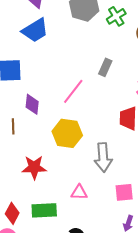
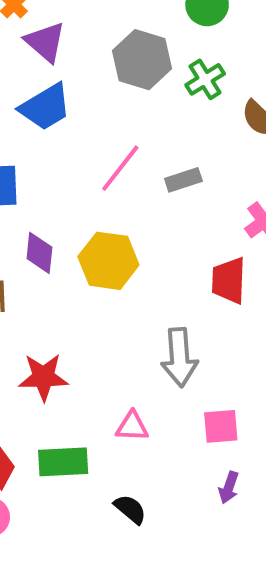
gray rectangle: (105, 67) -> (183, 180), turned 48
pink line: (73, 91) -> (120, 168), moved
yellow hexagon: (67, 133) -> (108, 261), moved

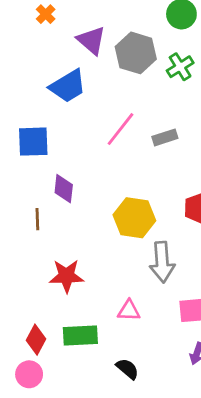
purple triangle: (45, 42) -> (91, 40), moved
yellow hexagon: (108, 261) -> (134, 218), moved

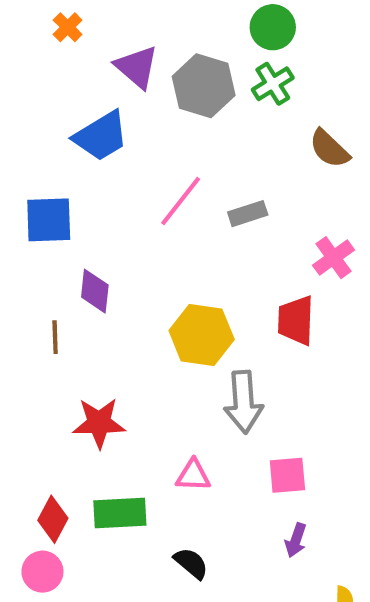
green cross: (180, 67) -> (273, 84), moved

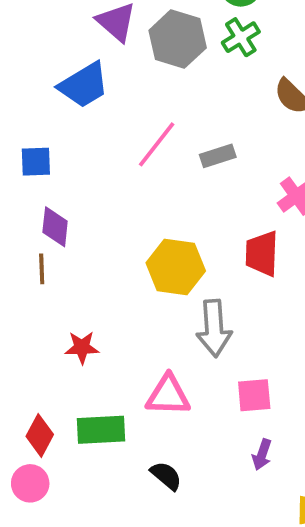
blue square: (49, 220) -> (36, 162), size x0.7
purple diamond: (95, 291) -> (55, 227), moved
red star: (99, 423) -> (82, 347), size x0.7
pink triangle: (193, 475) -> (168, 395), size x1.4

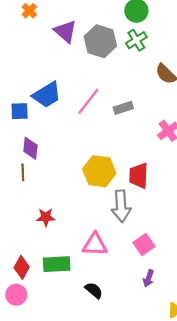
blue trapezoid: (84, 85) -> (47, 95), moved
red trapezoid: (262, 254) -> (139, 176), moved
pink square: (254, 395) -> (144, 244), turned -30

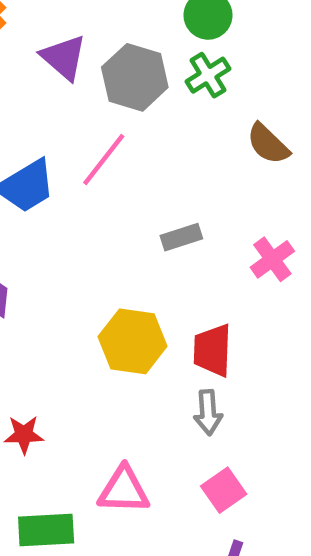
pink line: (88, 101) -> (104, 159), moved
gray rectangle: (123, 108) -> (181, 237), moved
gray arrow: (121, 206) -> (208, 412), moved, size x0.7

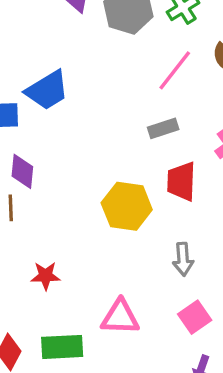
pink line: (104, 159) -> (175, 70), moved
red trapezoid: (212, 350) -> (181, 181), moved

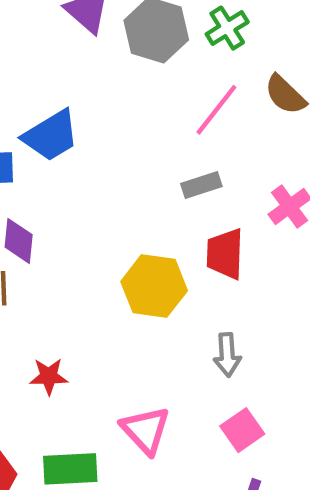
pink triangle: (120, 317) -> (145, 430), turned 45

